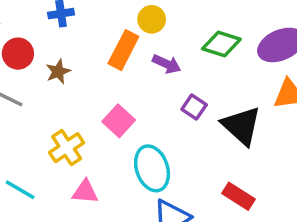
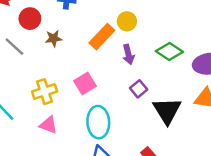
purple arrow: (167, 64) -> (128, 54), turned 36

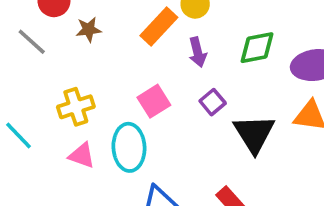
green diamond: (169, 52) -> (257, 48), turned -44
pink square: (85, 84) -> (154, 101), moved
cyan ellipse: (98, 122) -> (129, 147), moved

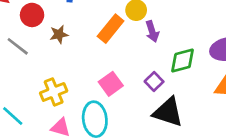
green diamond: (257, 48) -> (182, 61), moved
purple arrow: (198, 52) -> (152, 31), moved
black triangle: (254, 134) -> (168, 112), moved, turned -36

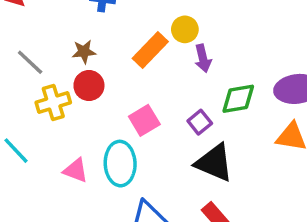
red circle: (32, 15) -> (89, 86), moved
yellow cross: (54, 92) -> (53, 102), moved

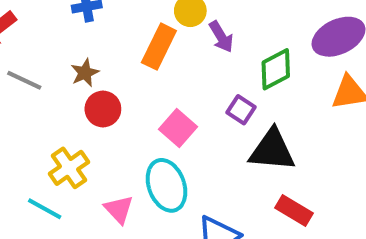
gray line: (30, 62) -> (24, 80), moved
yellow cross: (53, 102) -> (69, 168), moved
pink triangle: (76, 170) -> (119, 209), turned 44

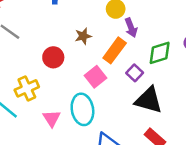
orange rectangle: (159, 47) -> (115, 50), moved
brown star: (85, 73) -> (83, 36), moved

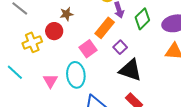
brown star: (83, 36) -> (67, 14), moved
green diamond: (160, 53) -> (142, 19), moved, turned -30
yellow cross: (27, 88) -> (32, 42), moved

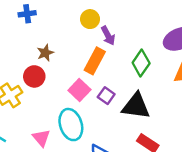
green diamond: (142, 19) -> (141, 63), moved
purple square: (120, 47) -> (106, 96), moved

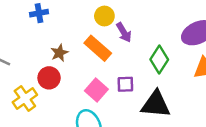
orange rectangle: (95, 61) -> (98, 48), moved, turned -75
purple square: (106, 96) -> (125, 84), moved, turned -35

